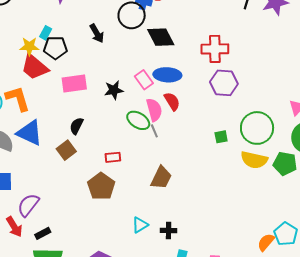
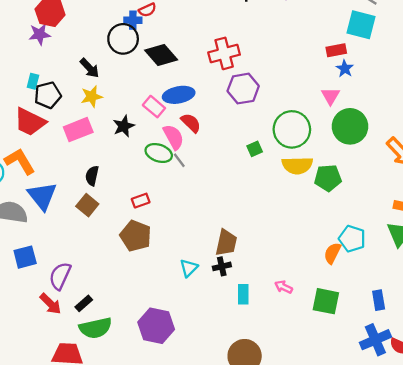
yellow star: (29, 46) -> (92, 97), moved
blue triangle: (30, 133) -> (42, 196), turned 40
green pentagon: (285, 164) -> (328, 178), moved
brown trapezoid: (161, 178) -> (226, 243), moved

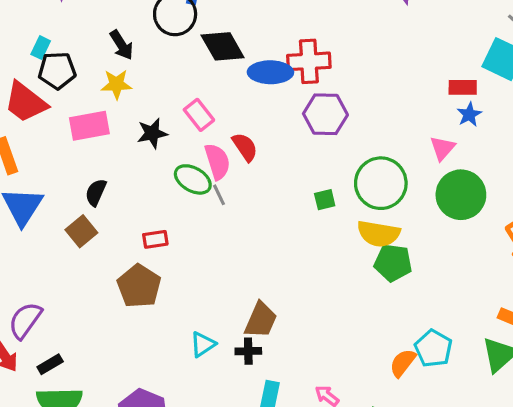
blue ellipse: (179, 95) -> (270, 72), moved
green pentagon: (328, 178) -> (393, 263), moved

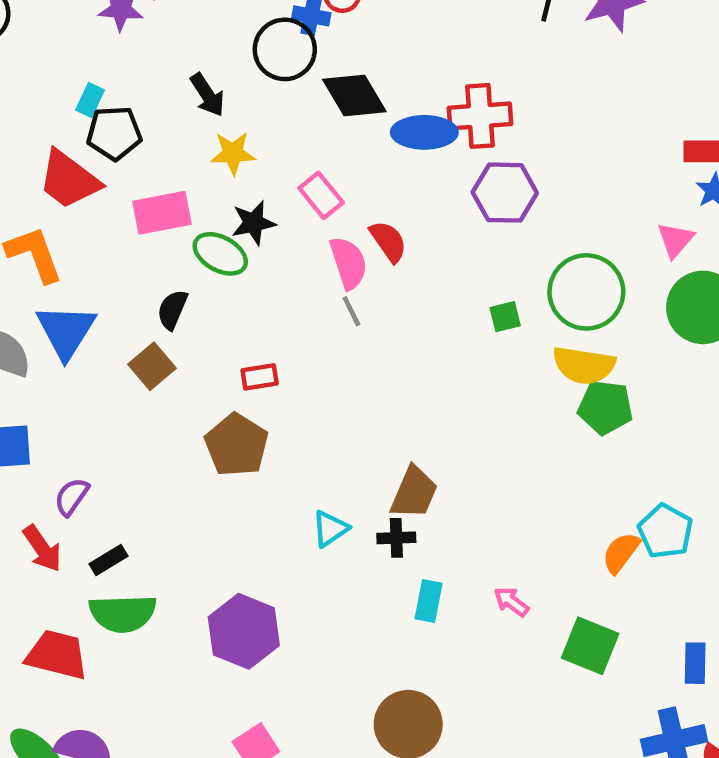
yellow star: (117, 84) -> (233, 153), moved
green ellipse: (193, 179) -> (220, 254), moved
purple semicircle: (25, 320) -> (72, 497), size x0.7

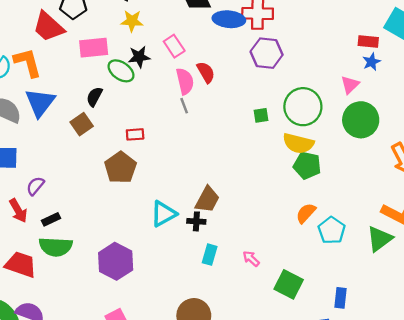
cyan triangle: (330, 529) -> (164, 214), size x1.4
orange semicircle: (621, 553) -> (306, 213), moved

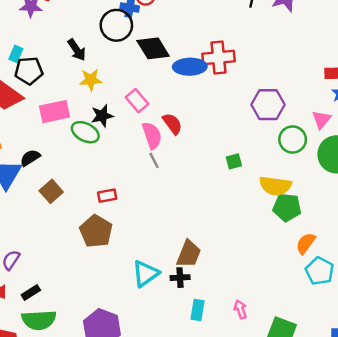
purple hexagon: (267, 53) -> (268, 105), moved
black semicircle: (94, 97) -> (30, 158), moved, turned 36
green circle: (303, 107) -> (293, 139), moved, size x0.7
orange semicircle: (306, 213) -> (306, 243), moved
pink arrow: (251, 259) -> (240, 309), turned 36

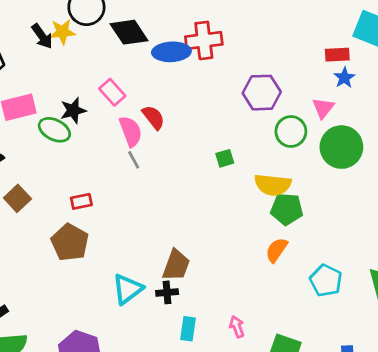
yellow star: (91, 80) -> (62, 32), moved
orange semicircle: (306, 243) -> (276, 250), moved

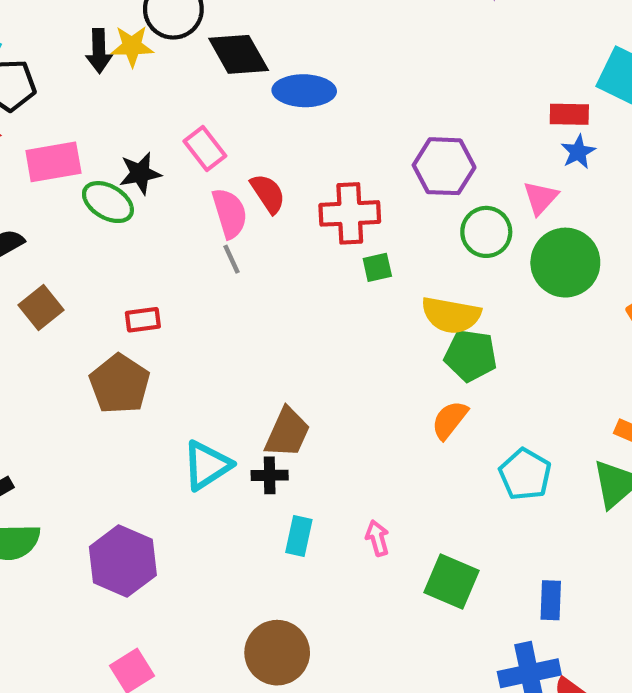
black arrow: (42, 36) -> (99, 51), turned 30
red cross: (204, 40) -> (350, 213), moved

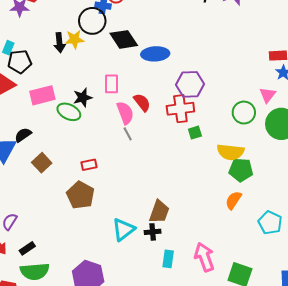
pink rectangle: (205, 149) -> (112, 84), turned 42
purple hexagon: (444, 166) -> (190, 84), moved
pink arrow: (377, 538) -> (204, 257), size x1.8

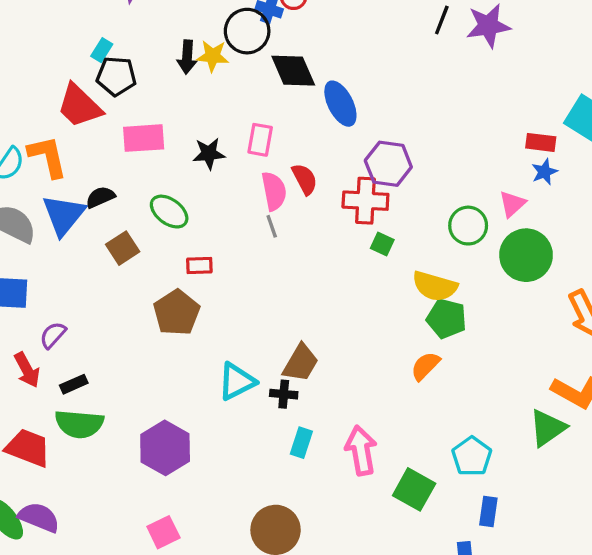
blue ellipse: (155, 54) -> (340, 104), turned 56
green ellipse: (69, 112) -> (169, 212), moved
green square: (195, 133) -> (382, 244), turned 32
cyan pentagon: (270, 223) -> (472, 456), moved

